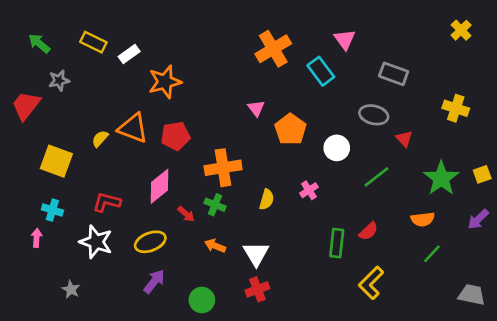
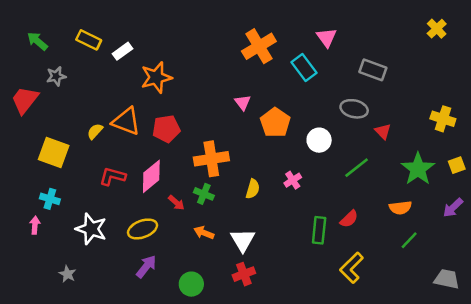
yellow cross: (456, 108) -> (443, 119), moved
red L-shape: (107, 202) -> (112, 176), moved

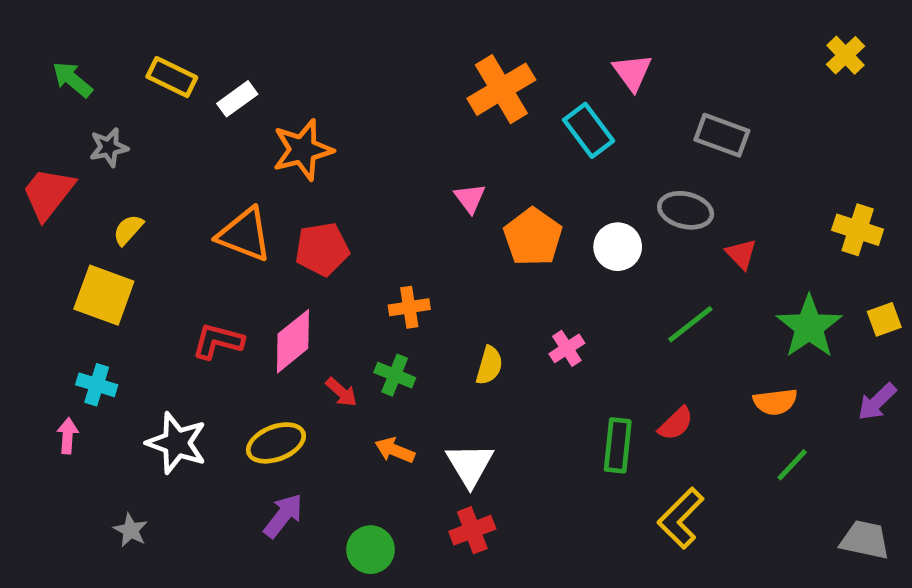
yellow semicircle: (95, 131) -> (128, 230), moved
white circle: (319, 140) -> (618, 247), moved
orange cross: (211, 159) -> (409, 307), size x0.6

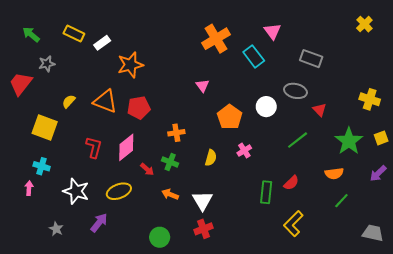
yellow semicircle: (128, 230) -> (69, 101), moved
orange pentagon: (533, 237) -> (230, 117), moved
red L-shape: (218, 341) -> (94, 147), turned 90
purple arrow: (283, 516) -> (99, 223), moved

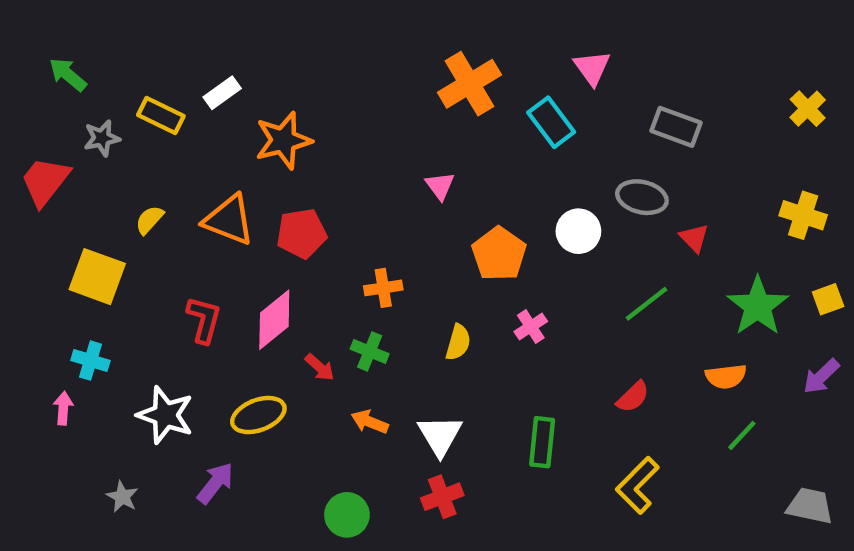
yellow cross: (364, 24) -> (808, 109), moved
yellow rectangle: (74, 33) -> (161, 115), moved
green rectangle: (266, 192) -> (542, 442), moved

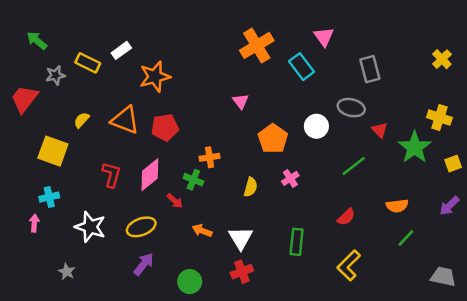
gray rectangle: (676, 127) -> (370, 69), turned 55
green star: (758, 306) -> (415, 147), moved
green cross: (370, 351) -> (193, 180), moved
cyan cross: (90, 361) -> (49, 197), turned -30
purple arrow: (215, 483) -> (144, 264), moved

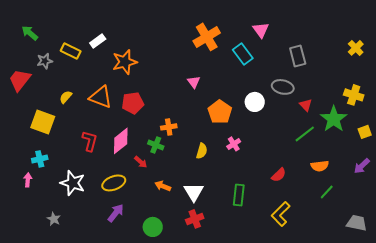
green line: (354, 166) -> (305, 134), moved

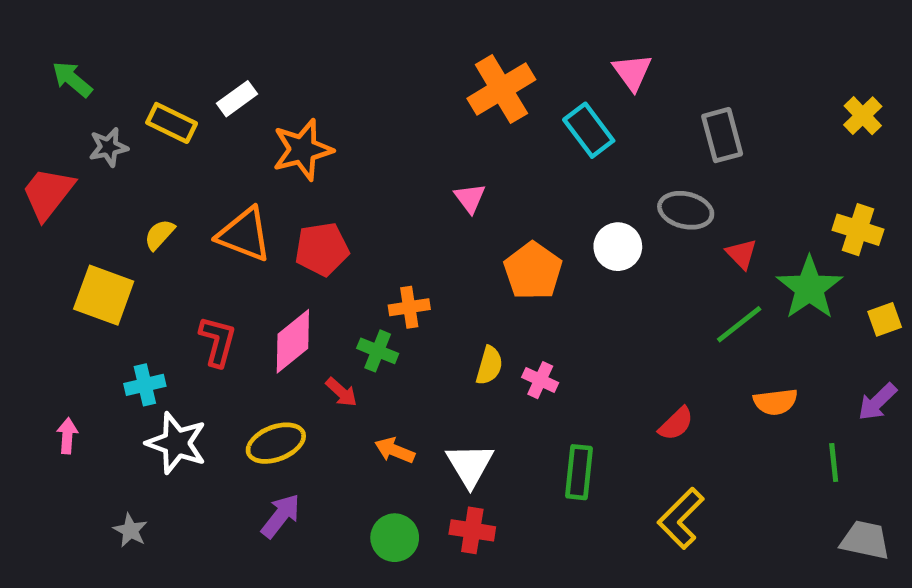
pink cross: (234, 144) -> (540, 380), moved, turned -32
cyan cross: (40, 159) -> (145, 385), moved
green line: (327, 192) -> (834, 462), moved, turned -49
red cross: (195, 219) -> (472, 530), turned 30
green circle: (153, 227) -> (395, 538), moved

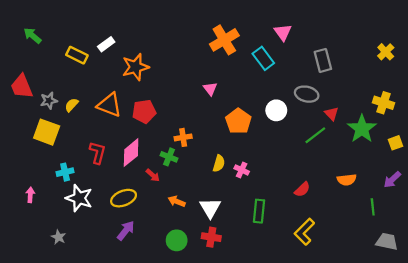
gray star: (109, 147) -> (49, 101), moved
red trapezoid: (48, 193) -> (22, 87), turned -60
green line: (739, 324) -> (315, 135), moved

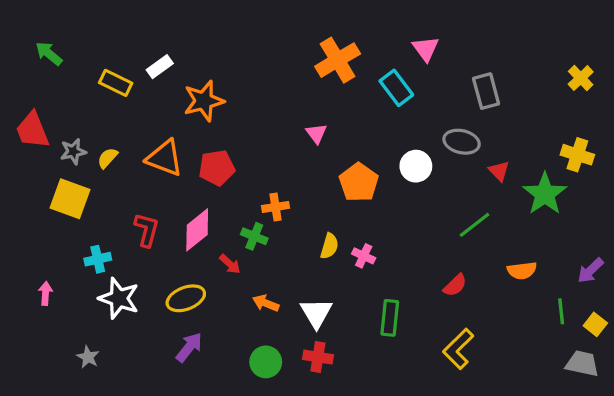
green line: (315, 135) -> (475, 225), moved
yellow square: (395, 143) -> (595, 324), moved, turned -32

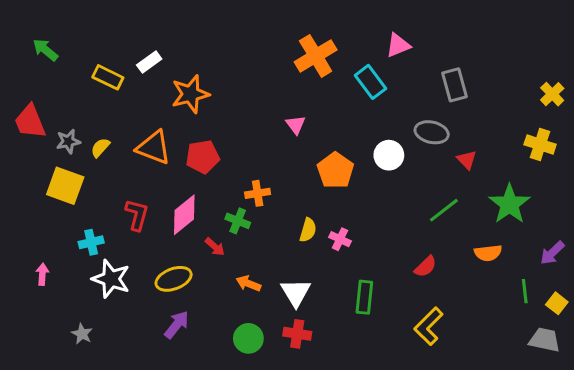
pink triangle: (426, 49) -> (398, 45), turned 44
yellow cross: (581, 78) -> (552, 94), moved
green star: (545, 194) -> (509, 204), moved

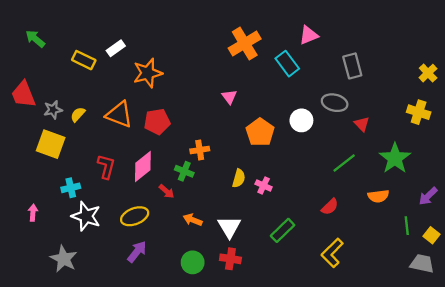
green rectangle: (364, 297) -> (283, 230), turned 40
gray star: (82, 334) -> (64, 259), size x1.6

